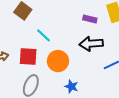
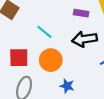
cyan line: (44, 35) -> (44, 32), moved

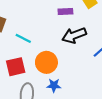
cyan line: (44, 32) -> (23, 38), moved
blue star: (67, 86) -> (54, 85), moved

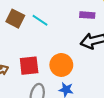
cyan line: (23, 38) -> (40, 20), moved

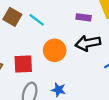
orange circle: (61, 65) -> (55, 50), moved

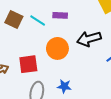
purple rectangle: (84, 17) -> (60, 15), moved

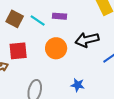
red square: (28, 64) -> (18, 51), moved
blue star: (64, 86) -> (78, 85), moved

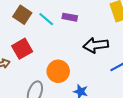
orange circle: (56, 48) -> (58, 71), moved
red square: (18, 51) -> (22, 49), turned -30

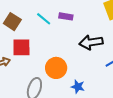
brown square: (22, 15) -> (12, 22), moved
red square: (22, 49) -> (21, 47), turned 30

